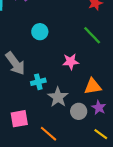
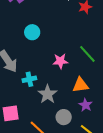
green line: (92, 35) -> (87, 54), moved
gray circle: (79, 111) -> (64, 117), moved

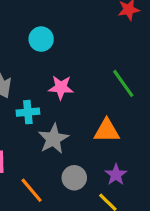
pink star: (60, 61) -> (61, 87), moved
purple star: (86, 105) -> (116, 175), moved

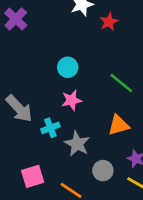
cyan circle: (41, 39) -> (68, 67), moved

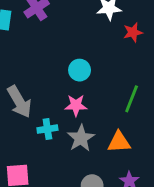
green line: (121, 83) -> (132, 99), turned 60
gray star: (77, 144) -> (81, 138), moved

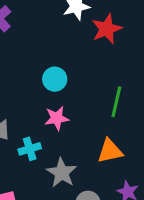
red star: (133, 32) -> (107, 29), size x1.4
gray star: (81, 138) -> (62, 173), moved

